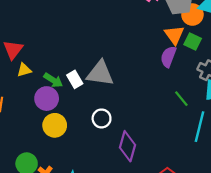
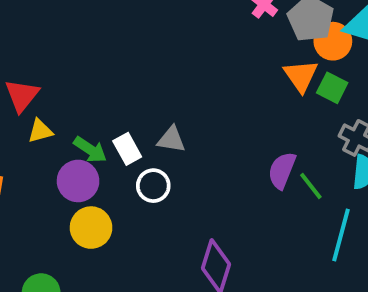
purple semicircle: (168, 57) -> (282, 170), moved
gray triangle: (100, 73) -> (171, 139), size x0.6
white circle: (102, 118) -> (153, 186), moved

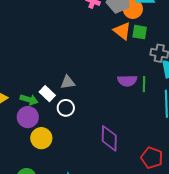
purple semicircle: (282, 170) -> (127, 81), turned -96
green line: (311, 186) -> (144, 84), turned 56

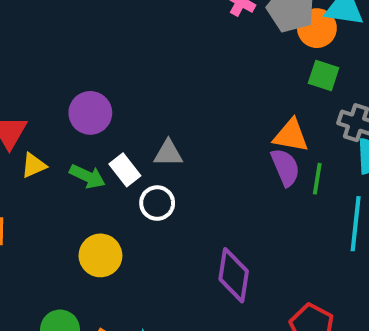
orange triangle: (122, 31) -> (291, 136), moved, turned -36
purple semicircle: (127, 81) -> (285, 167), turned -120
purple circle: (28, 117) -> (90, 113), moved

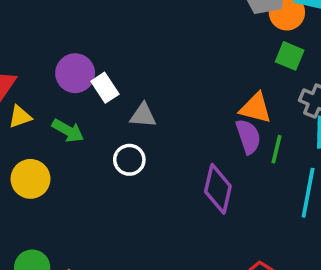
white rectangle: (125, 170) -> (105, 88), moved
yellow circle: (100, 255) -> (30, 179), moved
purple diamond: (234, 275) -> (218, 189), moved

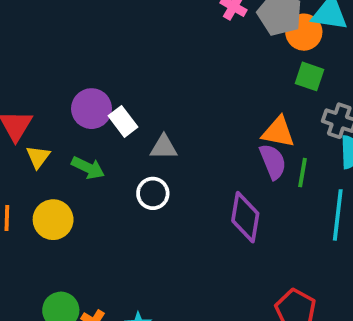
yellow triangle: (20, 117) -> (38, 157), turned -30

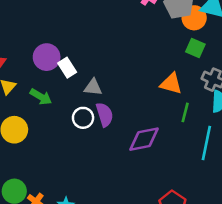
purple semicircle: (273, 162) -> (105, 115), moved
purple diamond: (245, 217) -> (144, 139), turned 64

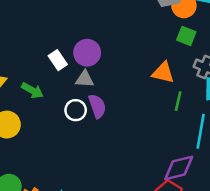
purple circle: (47, 57) -> (87, 53), moved
purple diamond: (144, 139) -> (179, 168), moved

